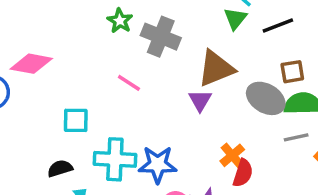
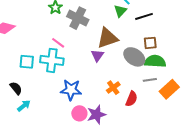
cyan cross: (115, 159) -> (52, 60), moved
black semicircle: (60, 168) -> (16, 88), turned 64
red semicircle: (243, 173) -> (132, 99), moved

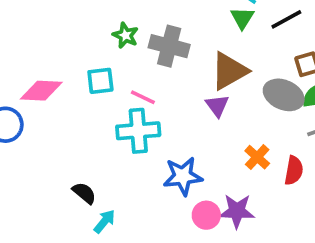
cyan square: (27, 62) -> (100, 81), moved
purple star: (96, 115) -> (237, 211), turned 30

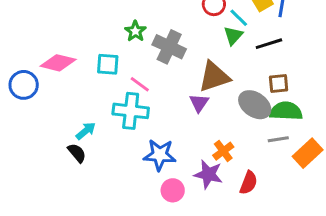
red semicircle: (294, 171) -> (249, 183), moved
purple star: (237, 211) -> (208, 174), moved
cyan arrow: (104, 221) -> (86, 131), moved

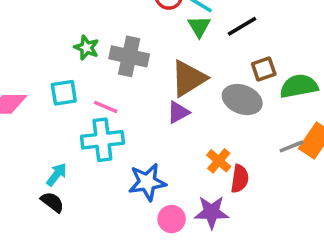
purple triangle: (199, 103) -> (178, 112), turned 40
green semicircle: (286, 111) -> (299, 86), moved
gray line: (278, 139) -> (291, 146), moved
purple star: (208, 174) -> (212, 212), moved
red semicircle: (249, 183) -> (240, 179), moved

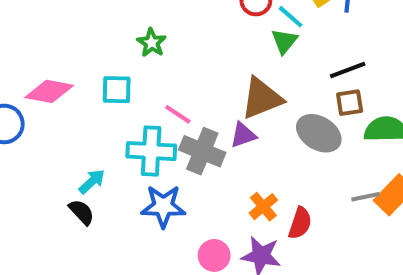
black line: (242, 26) -> (348, 70), moved
gray cross: (129, 56) -> (202, 151), moved
pink line: (106, 107) -> (178, 114), moved
orange cross: (219, 161) -> (263, 207), moved
blue star: (147, 182) -> (163, 206), moved

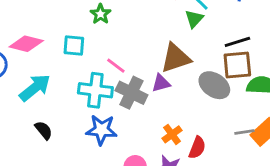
brown square: (350, 103) -> (237, 65), size x1.5
cyan arrow: (92, 181) -> (35, 88), moved, size x1.6

